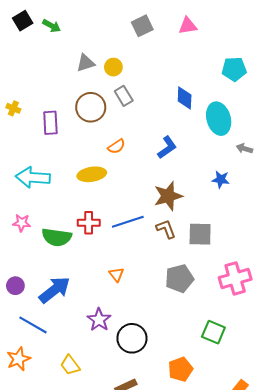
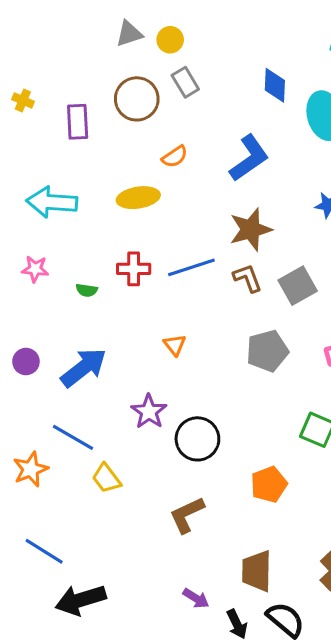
blue L-shape: (167, 147) -> (249, 158), size x1.4
gray square: (200, 234) -> (298, 286), turned -30
green semicircle: (57, 237) -> (87, 290), size x0.5
blue line: (33, 325) -> (73, 437), moved

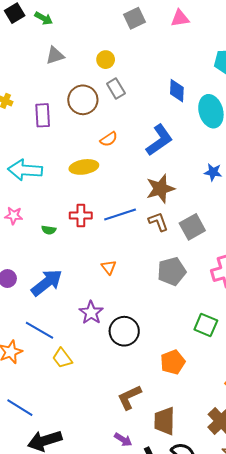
gray triangle: (129, 34) -> (55, 55), moved
brown L-shape: (187, 515) -> (129, 397), moved

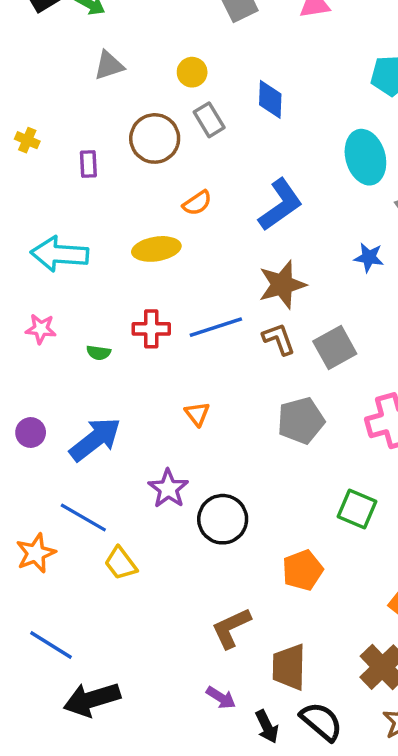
blue diamond: (177, 91) -> (270, 99), moved
purple rectangle: (43, 115) -> (88, 164), size x0.7

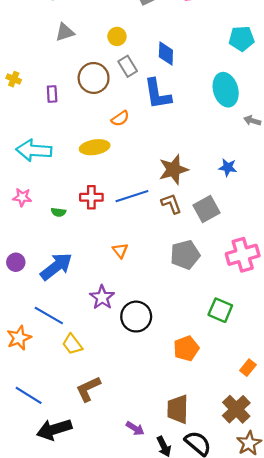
blue L-shape: (280, 205) -> (157, 94), moved, turned 116
blue star: (369, 257) -> (228, 167), moved
brown L-shape: (231, 628) -> (88, 389), moved

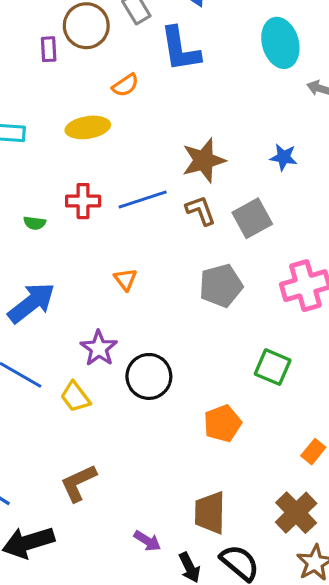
purple rectangle: (52, 94) -> (49, 49), moved
yellow trapezoid: (72, 344) -> (75, 397), moved

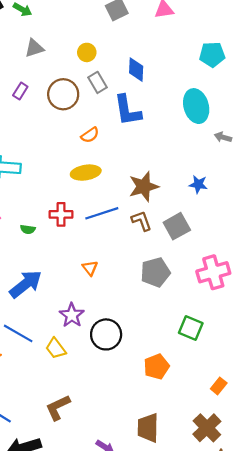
purple rectangle: (49, 49) -> (20, 91), moved, turned 35
yellow ellipse: (88, 127) -> (86, 173), moved

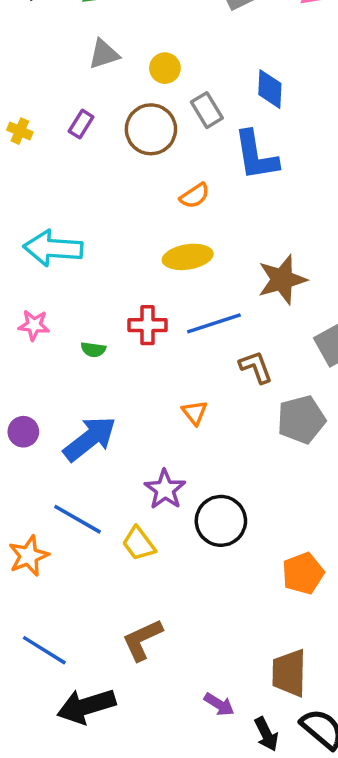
yellow circle: (87, 52) -> (165, 68), moved
brown L-shape: (141, 221) -> (256, 367), moved

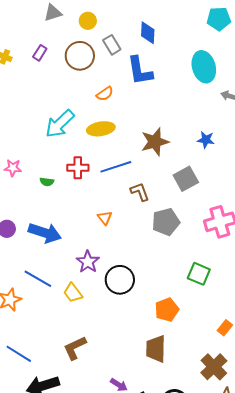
cyan arrow: (53, 248) -> (60, 124), moved, turned -48
blue arrow: (90, 439) -> (45, 233), turned 56
brown trapezoid: (289, 673) -> (156, 349), moved

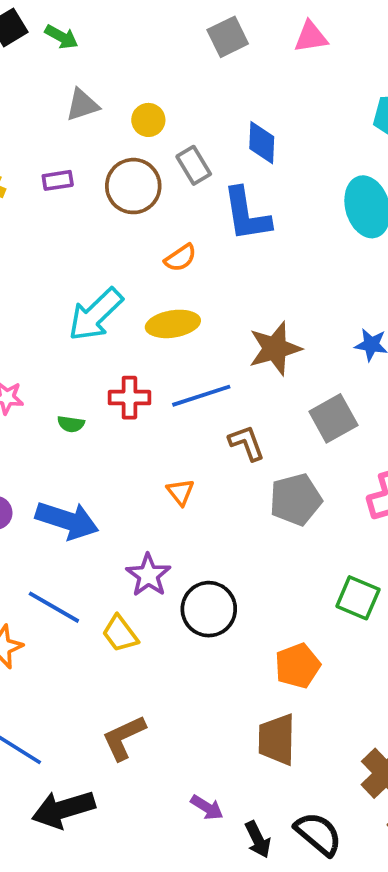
purple rectangle: (40, 53) -> (58, 180), turned 49

